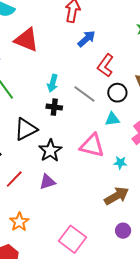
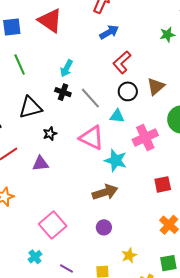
gray line: (84, 94) -> (90, 98), moved
black star: (50, 150) -> (50, 134), size x0.6
cyan star: (120, 163) -> (116, 160), size x1.6

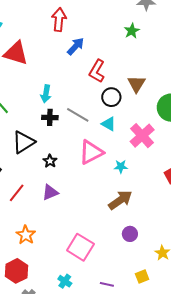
cyan triangle: (117, 116) -> (109, 124), turned 42
pink triangle: (92, 138) -> (91, 152), turned -36
cyan star: (116, 160) -> (121, 167), size x0.6
cyan cross: (35, 257) -> (65, 281), moved

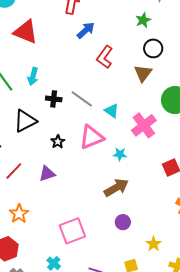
cyan arrow: (46, 94) -> (33, 76), moved
black circle: (111, 97) -> (153, 48), moved
black star: (50, 161) -> (58, 142), moved
pink square: (80, 247) -> (72, 231), turned 32

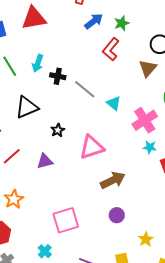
green star: (143, 20) -> (122, 23), moved
red triangle: (26, 32) -> (34, 18), turned -36
black cross: (54, 99) -> (58, 76), moved
pink triangle: (92, 137) -> (92, 147), moved
cyan star: (120, 154) -> (150, 147), moved

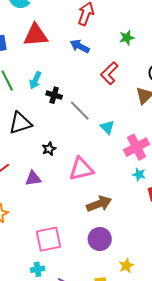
blue arrow: (94, 21) -> (80, 46), moved, turned -120
green star: (122, 23) -> (127, 38), moved
purple circle: (117, 215) -> (100, 239), size x1.5
cyan cross: (45, 251) -> (38, 269), moved, turned 32

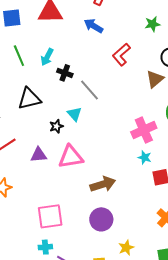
green star: (127, 38) -> (152, 24), moved
cyan triangle: (107, 127) -> (74, 114), moved
pink triangle: (81, 169) -> (71, 157), moved
cyan cross: (38, 269) -> (45, 247), moved

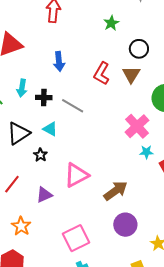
blue arrow: (93, 26) -> (59, 61), moved, turned -108
red L-shape: (121, 55) -> (102, 73), moved
cyan triangle: (74, 114) -> (50, 129), moved
black star: (56, 126) -> (40, 155), moved
purple triangle: (39, 155) -> (44, 195), moved

